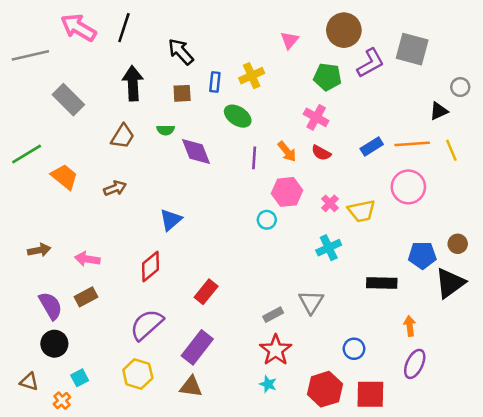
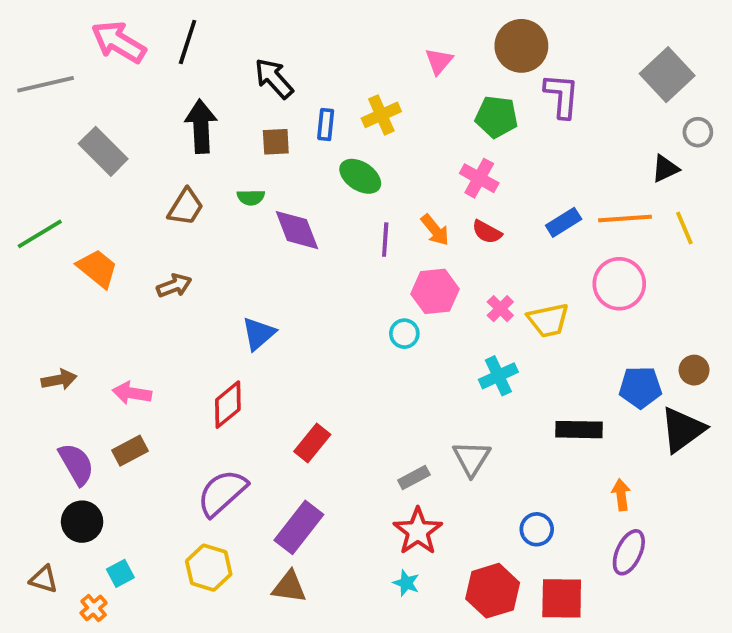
gray square: (412, 49) -> (667, 75), moved, turned 32
purple L-shape: (370, 63) -> (562, 96), turned -56

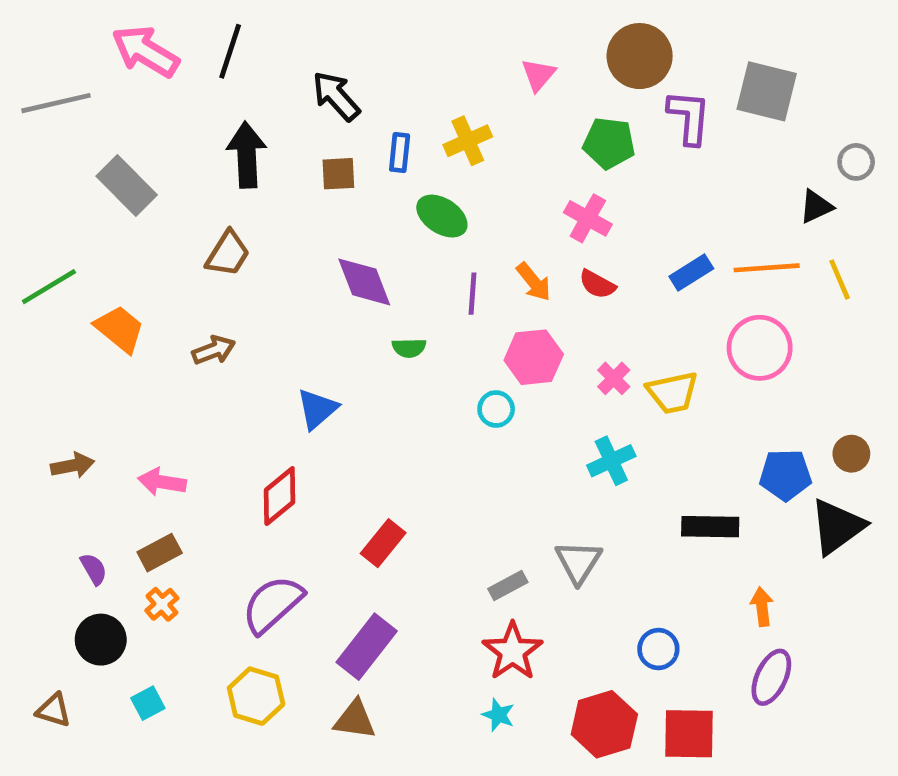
gray square: (667, 75) -> (767, 91), moved, turned -33
green semicircle: (251, 197) -> (409, 348), moved
purple semicircle: (76, 464) -> (94, 569), size x0.6
orange cross: (94, 608) -> (162, 604), moved

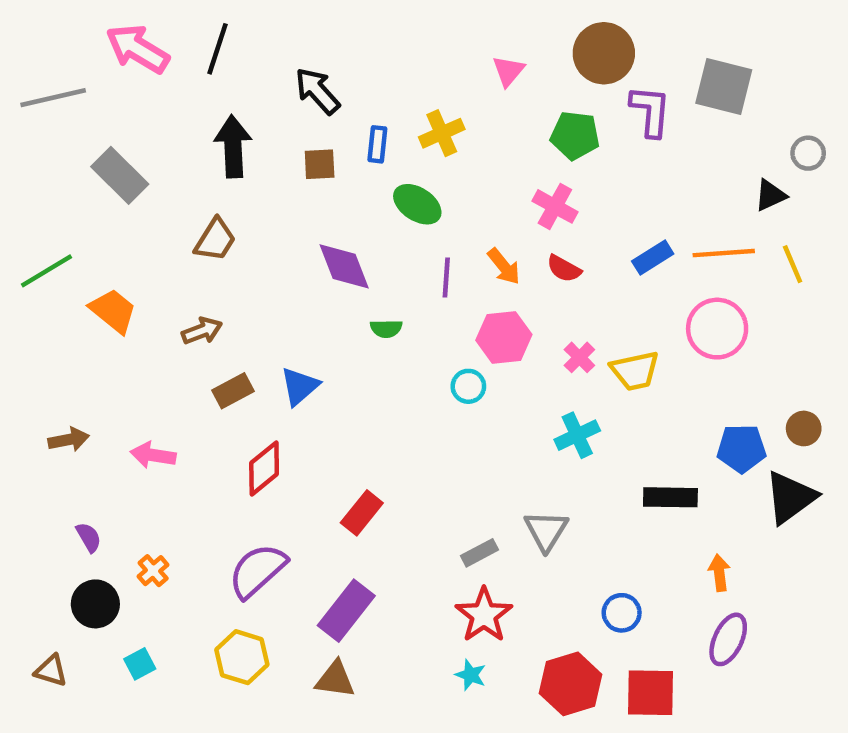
brown rectangle: (160, 553) -> (233, 391), moved

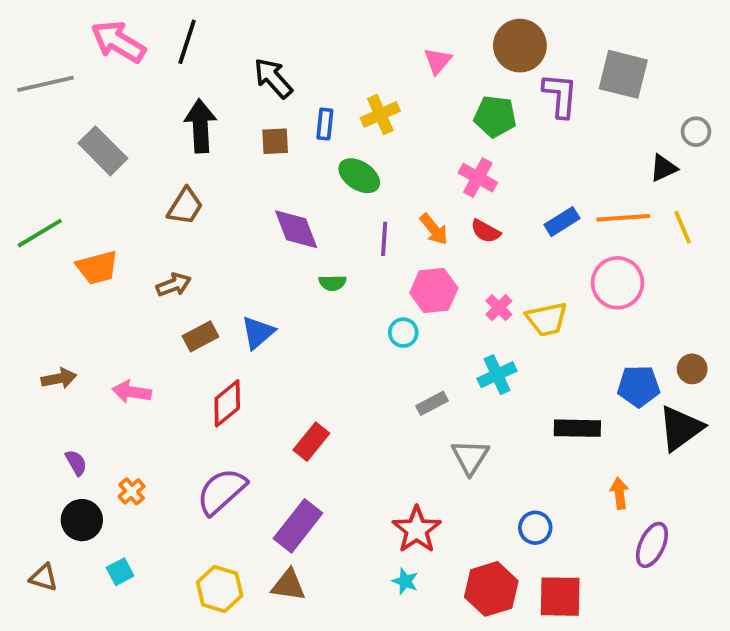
orange trapezoid: (113, 311) -> (97, 268), turned 126
gray rectangle: (479, 553) -> (432, 403), moved
purple ellipse: (728, 639) -> (652, 545), moved
yellow hexagon: (242, 657) -> (220, 589), moved

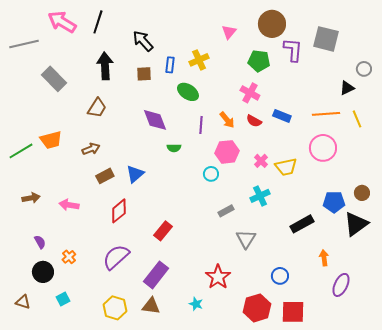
blue rectangle: (562, 222) -> (282, 116), moved, turned 54
green line: (40, 233) -> (21, 151), moved
black rectangle: (577, 428) -> (302, 224), turned -30
cyan star: (405, 581) -> (196, 304), moved

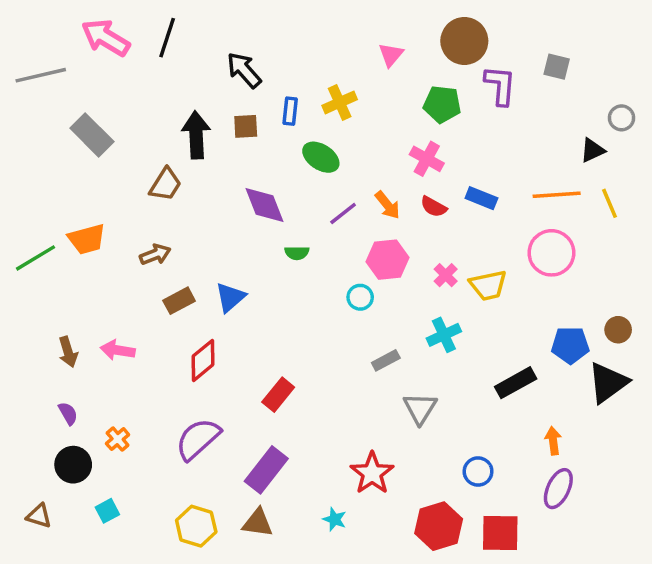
gray square: (326, 39) -> (557, 67), size x0.6
black arrow: (105, 66) -> (196, 135), moved
purple line: (201, 125) -> (343, 214), turned 48
brown arrow: (31, 198) -> (68, 352), moved, turned 84
purple ellipse: (341, 285) -> (558, 489), moved

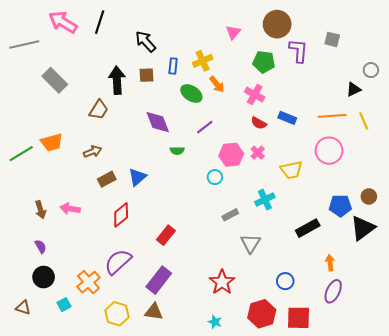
orange arrow: (387, 205) -> (217, 84), moved
pink cross: (446, 275) -> (258, 153), moved
orange cross: (118, 439) -> (88, 282), moved, size x1.6
cyan star: (335, 519) -> (215, 322), moved

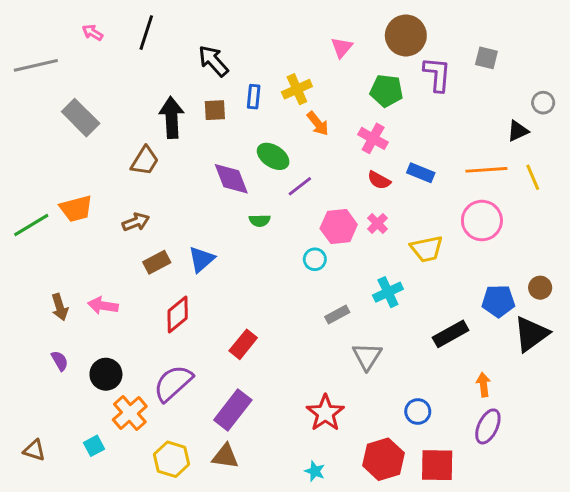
pink arrow: (63, 22) -> (93, 33), size x0.5
green ellipse: (191, 93) -> (273, 156), moved
black circle: (44, 277) -> (106, 374), moved

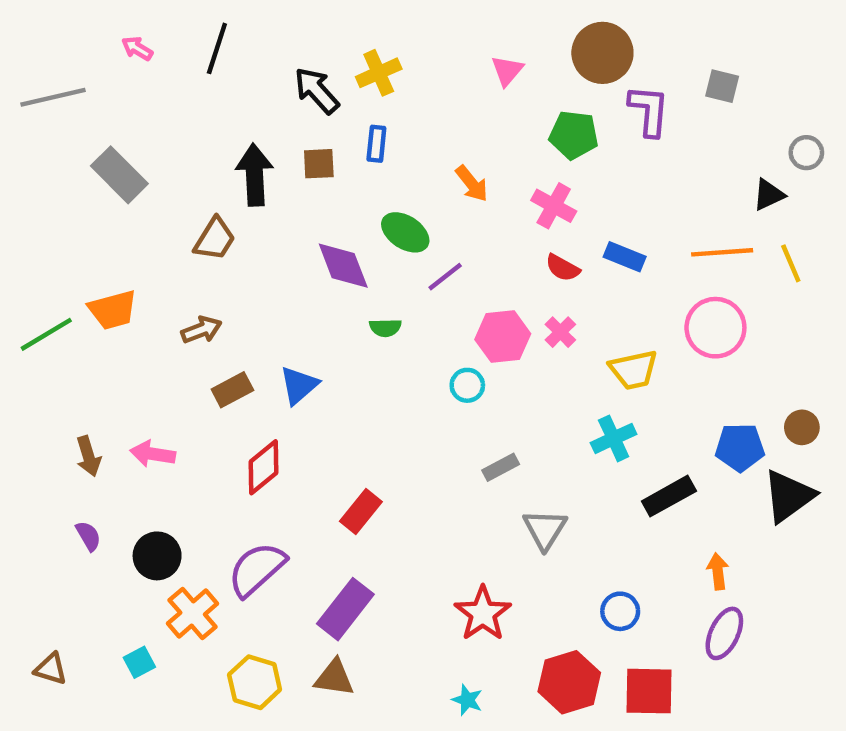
yellow cross: (297, 89) -> (379, 73), moved
cyan cross: (388, 292) -> (614, 438), moved

